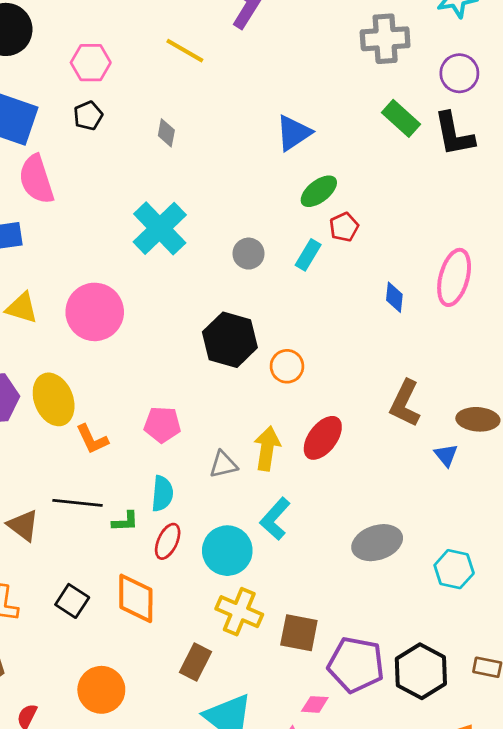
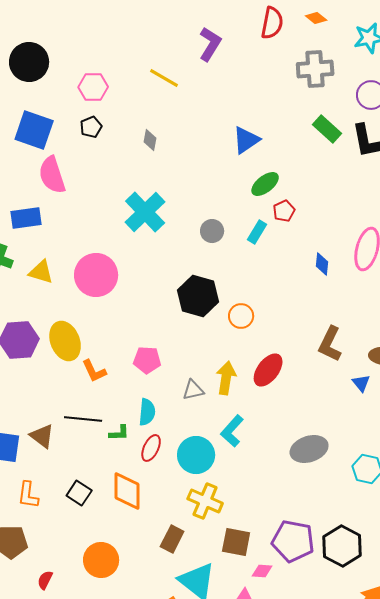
brown square: (299, 633) -> (236, 542), moved

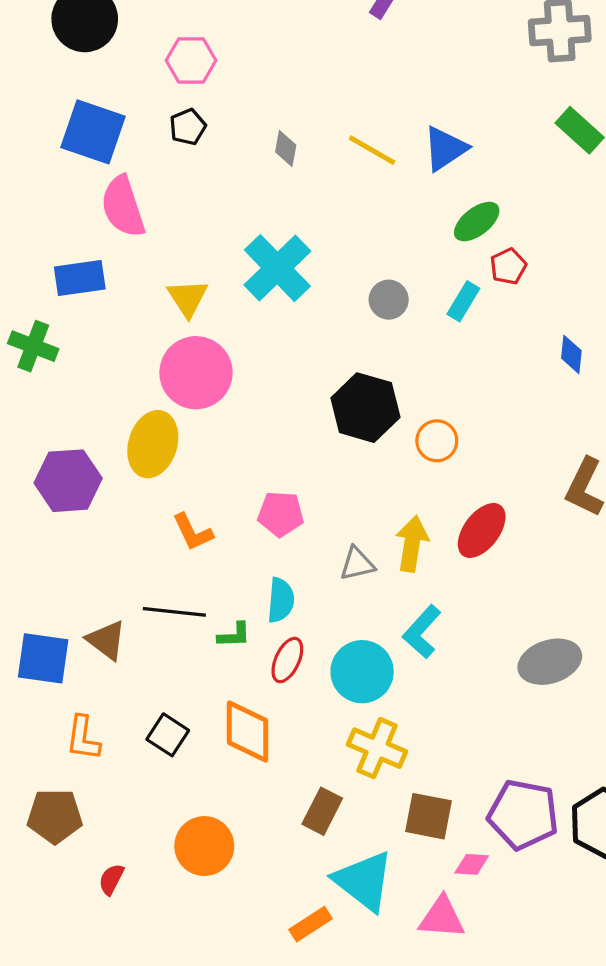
yellow line: (164, 78) -> (372, 150), moved
yellow triangle: (41, 272) -> (188, 298), moved, turned 40
yellow ellipse: (65, 341) -> (153, 444), moved, turned 39

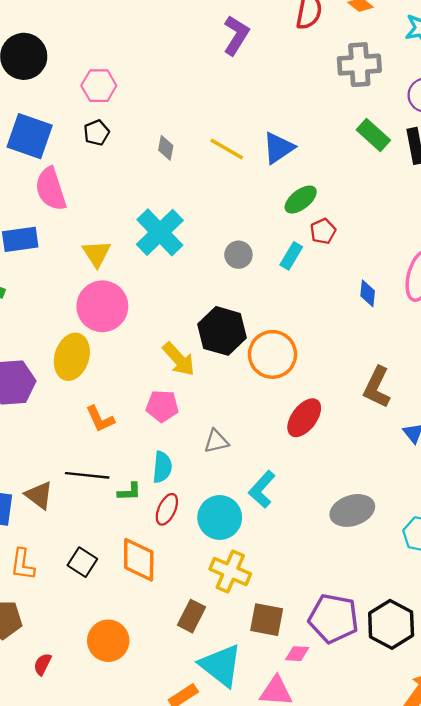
orange circle: (437, 441) -> (273, 354), size x1.6
yellow arrow: (412, 544) -> (179, 359), moved, turned 129

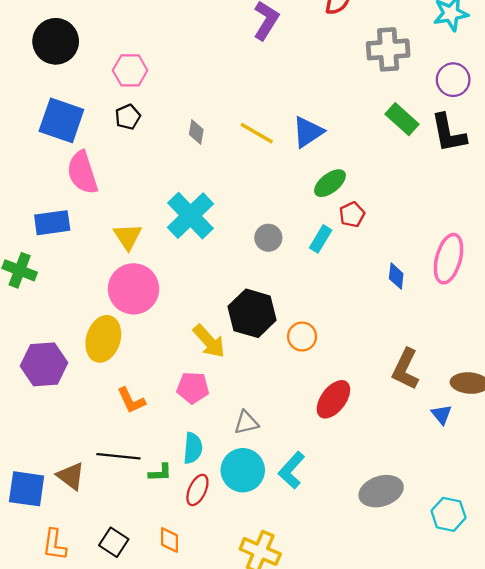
orange circle: (273, 354) -> (302, 337), size x0.6
cyan circle: (220, 518) -> (243, 470), moved
orange diamond: (139, 560) -> (170, 540), size x0.6

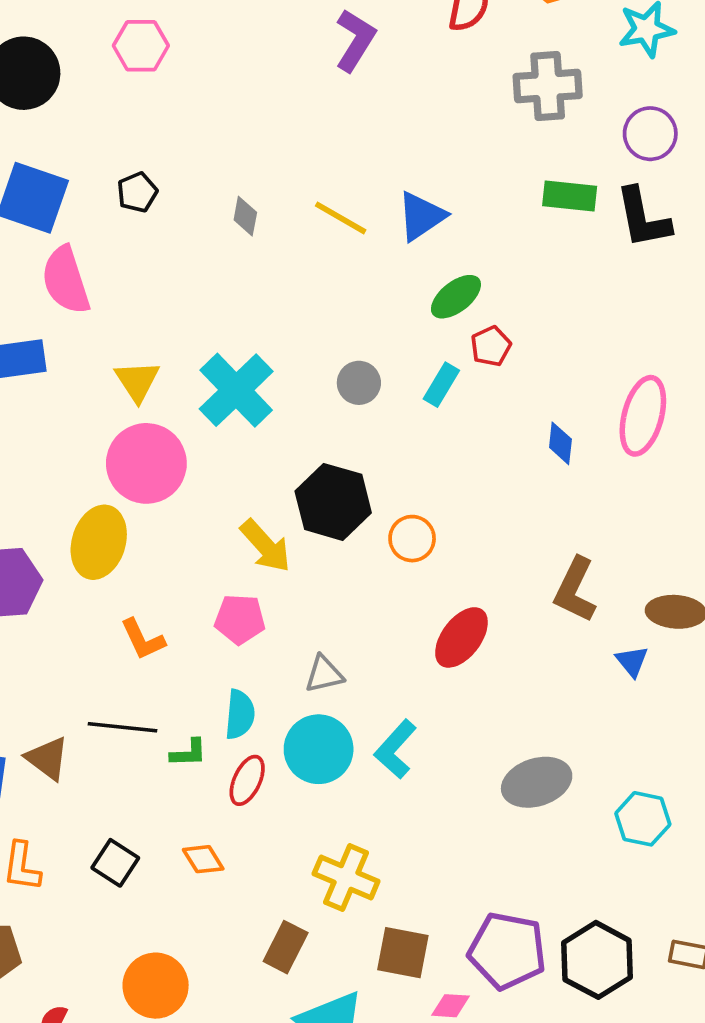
pink hexagon: (130, 70) -> (141, 46), moved
green rectangle: (402, 119) -> (570, 196), turned -36
cyan cross: (190, 216) -> (236, 390), moved
orange diamond: (170, 540) -> (203, 859), turned -32

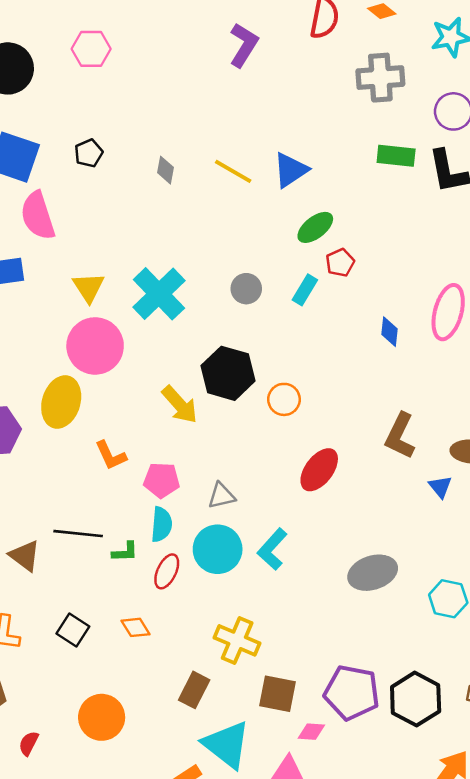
pink pentagon: (240, 619) -> (162, 480), moved
orange L-shape: (143, 639) -> (111, 455), moved

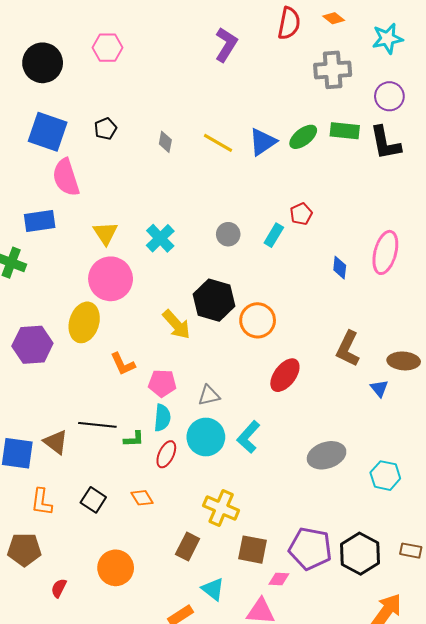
green ellipse: (315, 227) -> (303, 137), moved
cyan cross: (159, 294) -> (160, 238), size x0.7
orange circle: (284, 399) -> (258, 320), size x1.4
cyan triangle: (227, 745) -> (213, 589), size x0.6

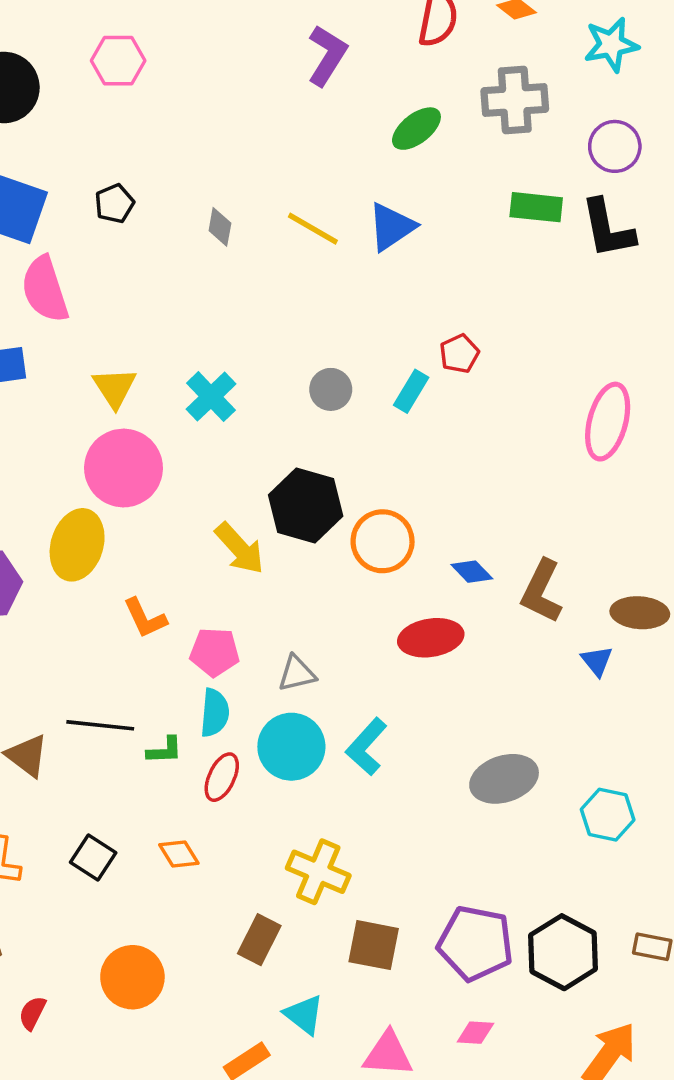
green ellipse: (303, 137) -> (416, 129), moved
blue diamond: (340, 268) -> (472, 572), moved, turned -50
red ellipse: (285, 375) -> (431, 638), turned 44
pink diamond: (279, 579) -> (475, 1033), moved

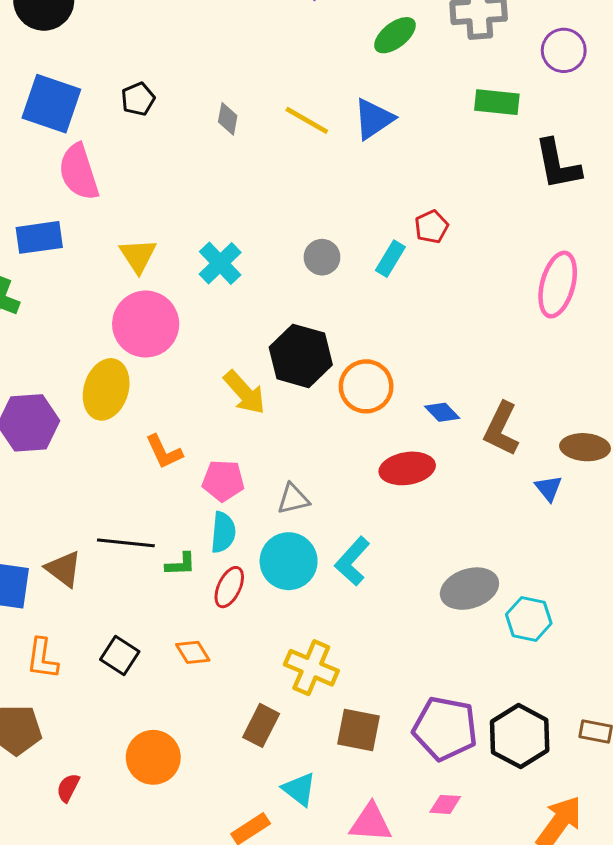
black L-shape: (608, 229) -> (558, 164), moved
cyan hexagon: (608, 815) -> (529, 619), moved

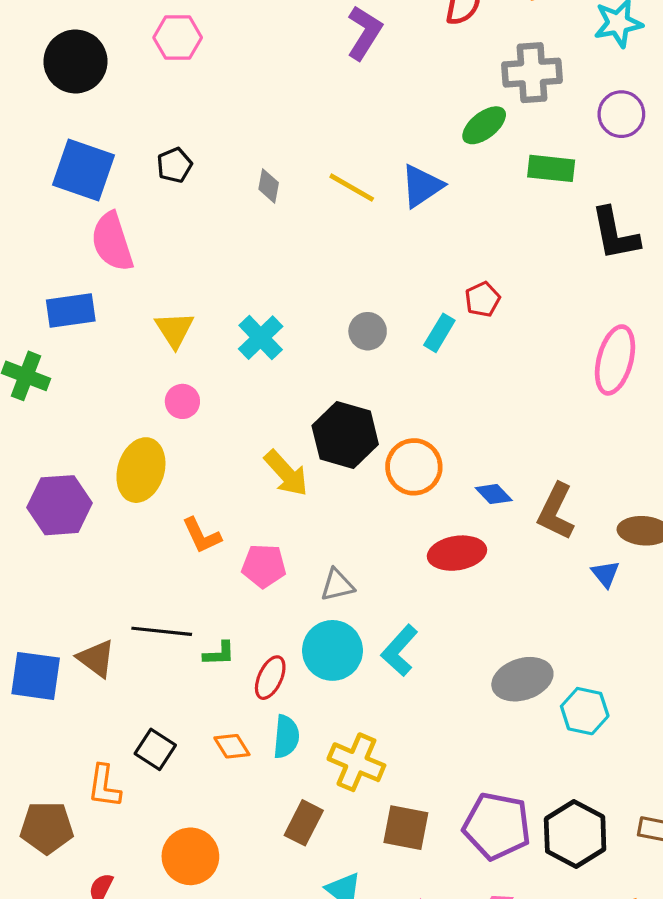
green ellipse: (395, 35) -> (484, 125), moved
pink circle: (146, 324) -> (182, 401), size x0.5
cyan semicircle: (223, 532) -> (286, 737), moved
orange L-shape: (42, 659) -> (104, 786), moved

